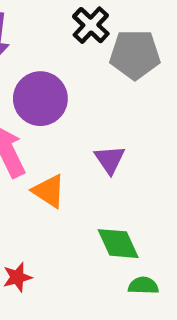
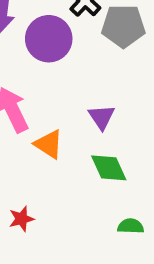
purple circle: (40, 99) -> (49, 39), moved
green diamond: (118, 244) -> (109, 168), moved

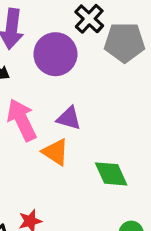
purple triangle: (101, 117) -> (69, 118), moved, turned -40

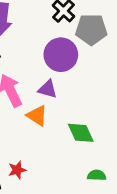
purple circle: (55, 54) -> (61, 55), moved

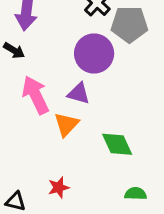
orange triangle: (37, 116) -> (66, 124), turned 40
red star: (17, 170) -> (59, 187), moved

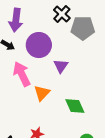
purple circle: (94, 54) -> (39, 45), moved
purple triangle: (79, 94) -> (61, 66), moved, turned 49

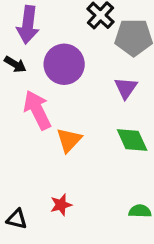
purple triangle: (61, 66) -> (126, 88), moved
green diamond: (75, 106) -> (132, 140), moved

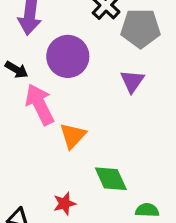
black arrow: (15, 64) -> (17, 70), moved
green diamond: (132, 140) -> (111, 179), moved

